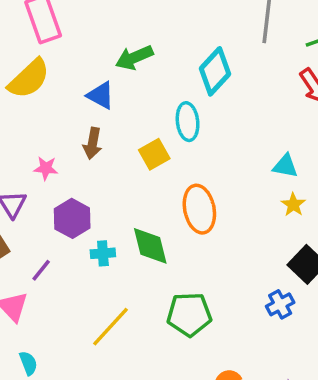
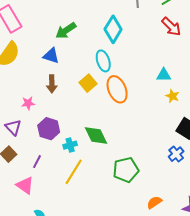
orange ellipse: (199, 209) -> (117, 89), moved
yellow line: (110, 327) -> (74, 172), moved

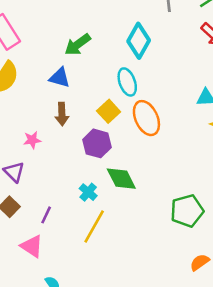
purple hexagon: (49, 129) -> (97, 143), moved
cyan cross: (70, 145) -> (88, 192), turned -32
green pentagon: (126, 170) -> (187, 211), moved

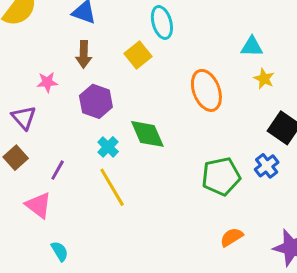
orange ellipse: (146, 118) -> (206, 90), moved
purple hexagon: (97, 143) -> (96, 101), moved
yellow line: (94, 226) -> (112, 187), turned -64

